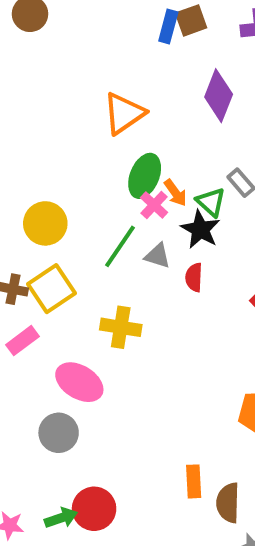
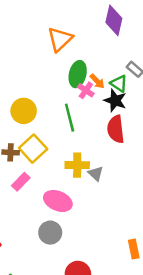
green line: (120, 246) -> (70, 118), turned -40
gray triangle: (158, 256) -> (96, 174), moved, turned 35
red semicircle: (194, 277) -> (116, 129), size x1.6

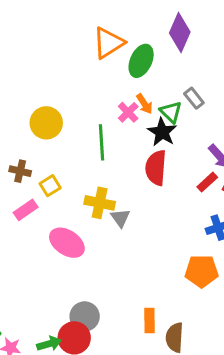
green ellipse: (78, 74) -> (141, 61), moved
yellow square: (33, 149) -> (50, 186), moved, size x0.6
gray circle: (50, 233) -> (85, 316), moved

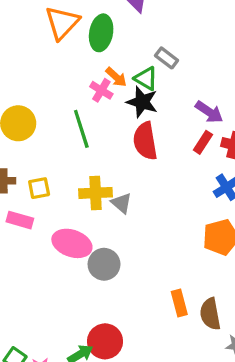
yellow square: (50, 186) -> (39, 188), turned 35
pink rectangle: (26, 210) -> (20, 220), turned 65
gray circle: (85, 316) -> (104, 264), moved

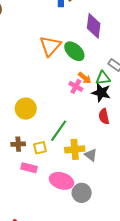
green ellipse: (101, 33) -> (74, 51), turned -55
green triangle: (146, 78) -> (103, 78), turned -35
green line: (81, 129) -> (59, 131), moved, turned 55
red semicircle: (145, 141) -> (104, 116), size x0.7

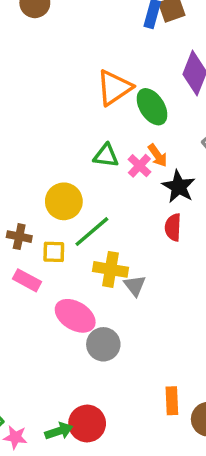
green triangle: (103, 78) -> (106, 156), moved
yellow circle: (26, 109) -> (64, 201), moved

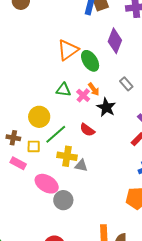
red semicircle: (173, 227) -> (87, 130), moved, turned -56
gray triangle: (135, 285) -> (81, 166), turned -40

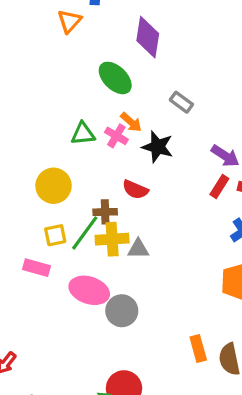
orange triangle: (68, 50) -> (69, 21), moved, size x0.7
green line: (56, 134) -> (85, 233), moved
brown cross: (13, 138) -> (105, 212), moved

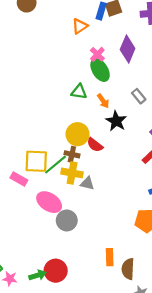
green triangle: (83, 134) -> (79, 92), moved
pink cross: (116, 136) -> (97, 54), moved
yellow circle: (54, 186) -> (78, 134), moved
yellow square: (55, 235) -> (36, 161), size x1.6

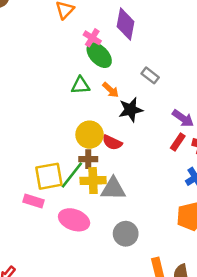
black star: (116, 121) -> (131, 110), turned -30
gray triangle: (87, 183) -> (113, 189), size x1.5
gray circle: (67, 220) -> (126, 234), moved

